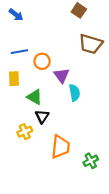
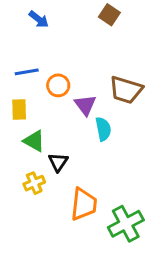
blue arrow: (16, 15) -> (39, 19), moved
brown trapezoid: (91, 44) -> (126, 90), moved
green triangle: (34, 97) -> (34, 141), moved
green cross: (91, 161) -> (126, 224), size x1.6

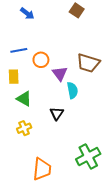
black triangle: (58, 162) -> (57, 113), moved
orange trapezoid: (84, 204) -> (42, 169), moved

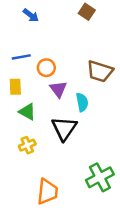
purple triangle: (60, 73) -> (58, 89), moved
black triangle: (57, 113) -> (64, 128), size x1.6

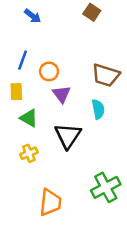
blue line: (21, 57) -> (23, 60), turned -60
cyan semicircle: (82, 102) -> (98, 109), moved

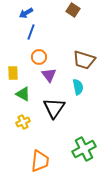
blue arrow: (33, 16) -> (26, 13), turned 112
blue line: (23, 60) -> (31, 32), moved

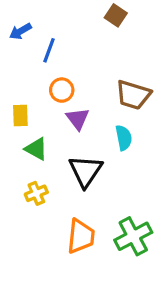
blue arrow: (26, 13) -> (20, 31), moved
orange trapezoid: (40, 161) -> (81, 236), moved

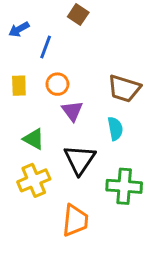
brown square: (116, 15) -> (78, 14), moved
yellow rectangle: (20, 115) -> (19, 86), moved
yellow cross: (36, 193) -> (34, 180), size x1.5
green cross: (133, 236) -> (124, 186), moved, turned 32

